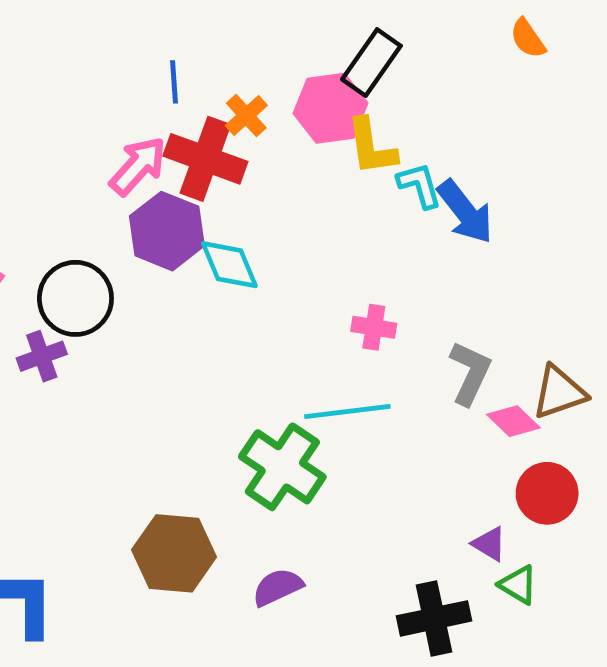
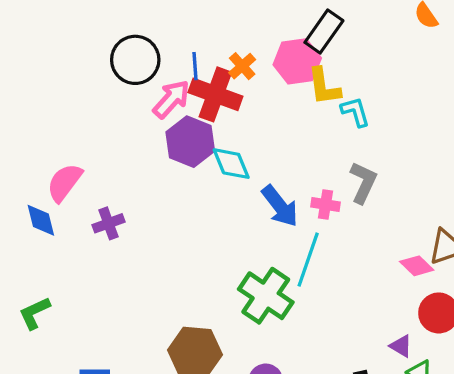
blue line: (174, 82) -> (195, 66), moved
blue arrow: (465, 212) -> (280, 206), moved
black circle: (75, 298) -> (135, 60), moved
gray L-shape: (470, 373) -> (363, 182), moved
cyan line: (347, 411) -> (308, 260), turned -64

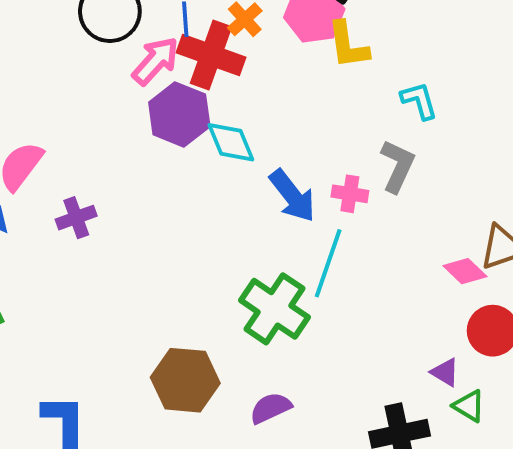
cyan L-shape: (355, 112) -> (419, 101), moved

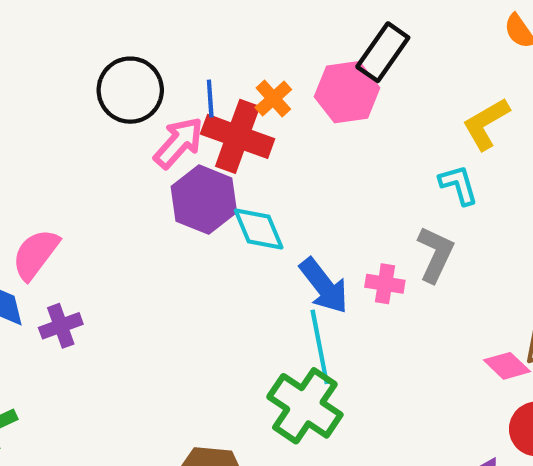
yellow L-shape: (348, 45) -> (486, 124), moved, turned 68
purple cross: (76, 218) -> (61, 326), moved
cyan line: (328, 263) -> (320, 347), moved, turned -30

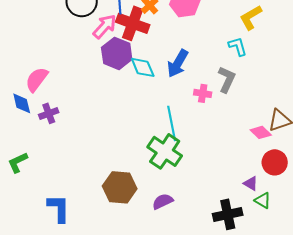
blue arrow: (324, 286) -> (178, 63), moved, turned 68

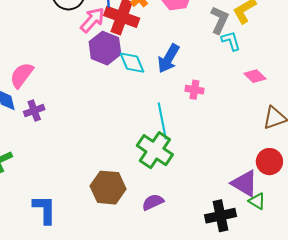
gray L-shape: (227, 79) -> (219, 20), moved
pink diamond: (261, 132) -> (255, 76), moved
purple triangle: (251, 183) -> (244, 183), size x1.8

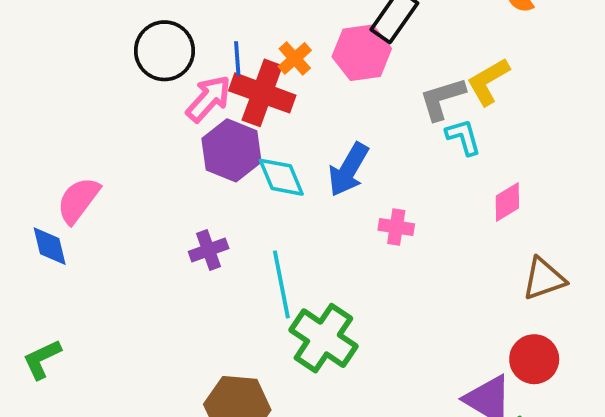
gray L-shape: (219, 20) -> (442, 99), turned -132
pink diamond: (255, 76) -> (507, 202), turned -75
purple cross: (34, 111) -> (209, 250), moved
cyan line: (162, 121) -> (281, 284), moved

